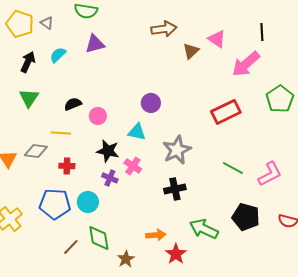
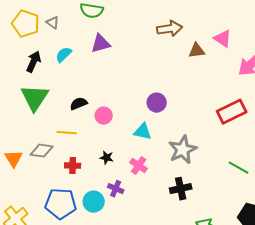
brown triangle: (191, 51) -> (197, 51), turned 36
green triangle: (29, 98) -> (35, 98), size x1.4
black star: (108, 151) -> (107, 158), moved, size x0.6
purple cross: (110, 178) -> (116, 189), moved

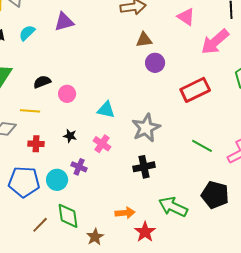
brown triangle: (197, 51) -> (144, 40), moved
purple circle: (157, 103) -> (155, 63), moved

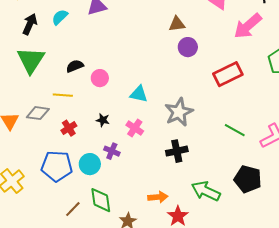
red cross: (36, 144) -> (69, 128), turned -35

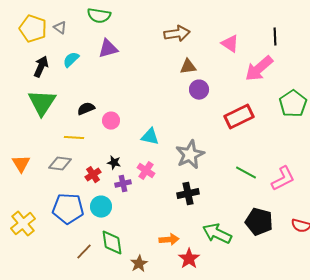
gray diamond: (38, 113) -> (60, 164), moved
red cross: (69, 128) -> (93, 175), moved
purple cross: (112, 151) -> (123, 184), moved, turned -35

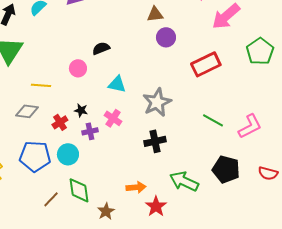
black semicircle: (86, 109) -> (101, 48), moved

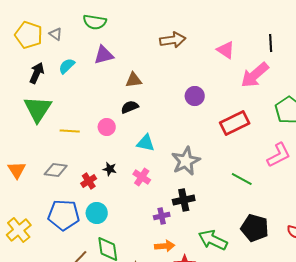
brown triangle: (155, 14) -> (134, 80), moved
yellow line: (41, 85) -> (70, 131), moved
pink L-shape: (250, 126) -> (279, 155), moved
purple cross: (90, 131) -> (162, 216), moved

